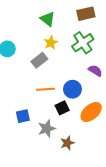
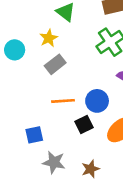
yellow star: (51, 43) -> (49, 38), moved
gray star: (47, 129) -> (54, 162), moved, turned 30

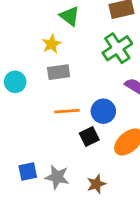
cyan circle: (15, 50) -> (15, 82), moved
gray rectangle: (55, 64) -> (59, 72), turned 30
blue square: (34, 135) -> (28, 171), moved

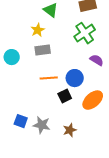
blue square: (28, 171) -> (21, 121), turned 32

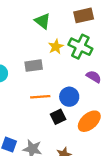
yellow star: (38, 30) -> (56, 47), moved
green cross: (85, 33) -> (80, 47), turned -30

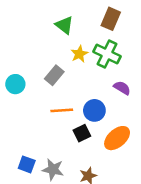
brown rectangle: (84, 15) -> (111, 19), turned -54
gray rectangle: (34, 66) -> (54, 75), turned -42

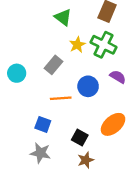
blue circle: (94, 110) -> (88, 86), moved
black square: (82, 133) -> (80, 137), moved, turned -35
blue square: (27, 164) -> (43, 124), moved
gray star: (53, 169) -> (40, 153), moved

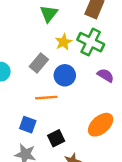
green triangle: (63, 17) -> (49, 14), turned 30
blue circle: (88, 86) -> (65, 75), moved
black square: (80, 137) -> (56, 138), moved, turned 35

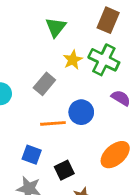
blue circle: (65, 75) -> (81, 112), moved

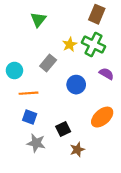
green triangle: (56, 27) -> (38, 20), moved
orange line: (53, 123) -> (29, 93), moved
blue square: (32, 155) -> (30, 117), moved

